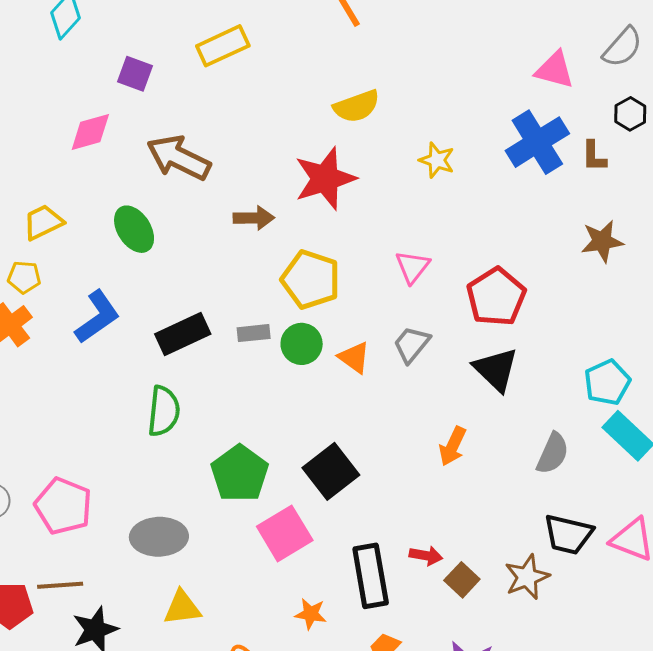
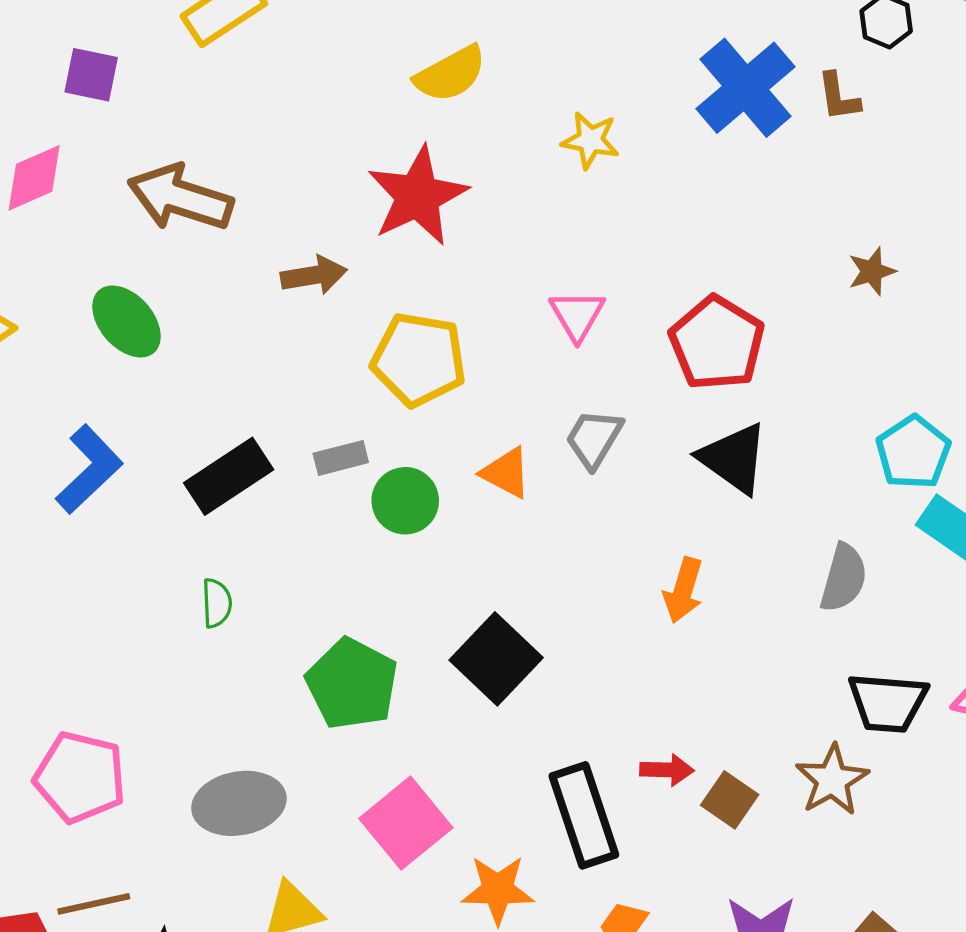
brown star: (602, 241) -> (872, 271), moved, size x0.7
green circle: (302, 344) -> (405, 501), moved
green semicircle: (164, 411) -> (217, 603), size x0.6
pink square: (285, 533) -> (406, 823), moved
orange star: (311, 614) -> (498, 890), size x1.4

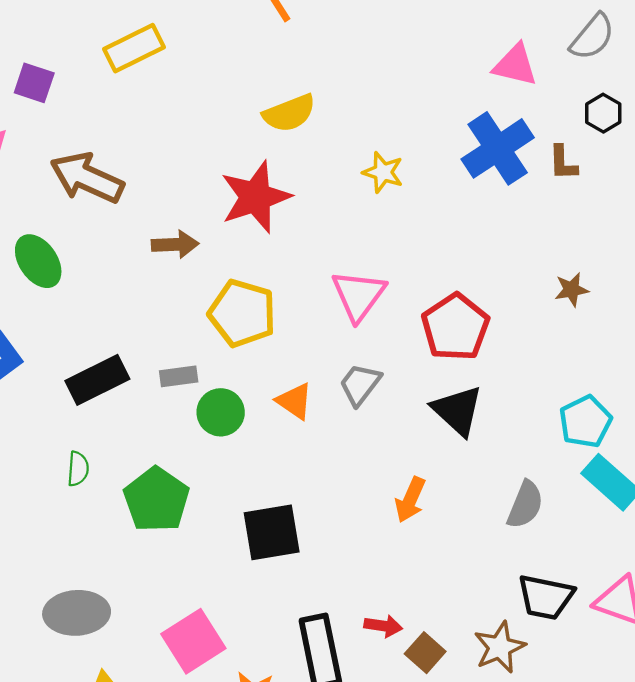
pink triangle: (577, 315) -> (359, 295), size x1.4
black square: (496, 659) -> (272, 532), turned 30
green pentagon: (352, 684) -> (156, 500), moved

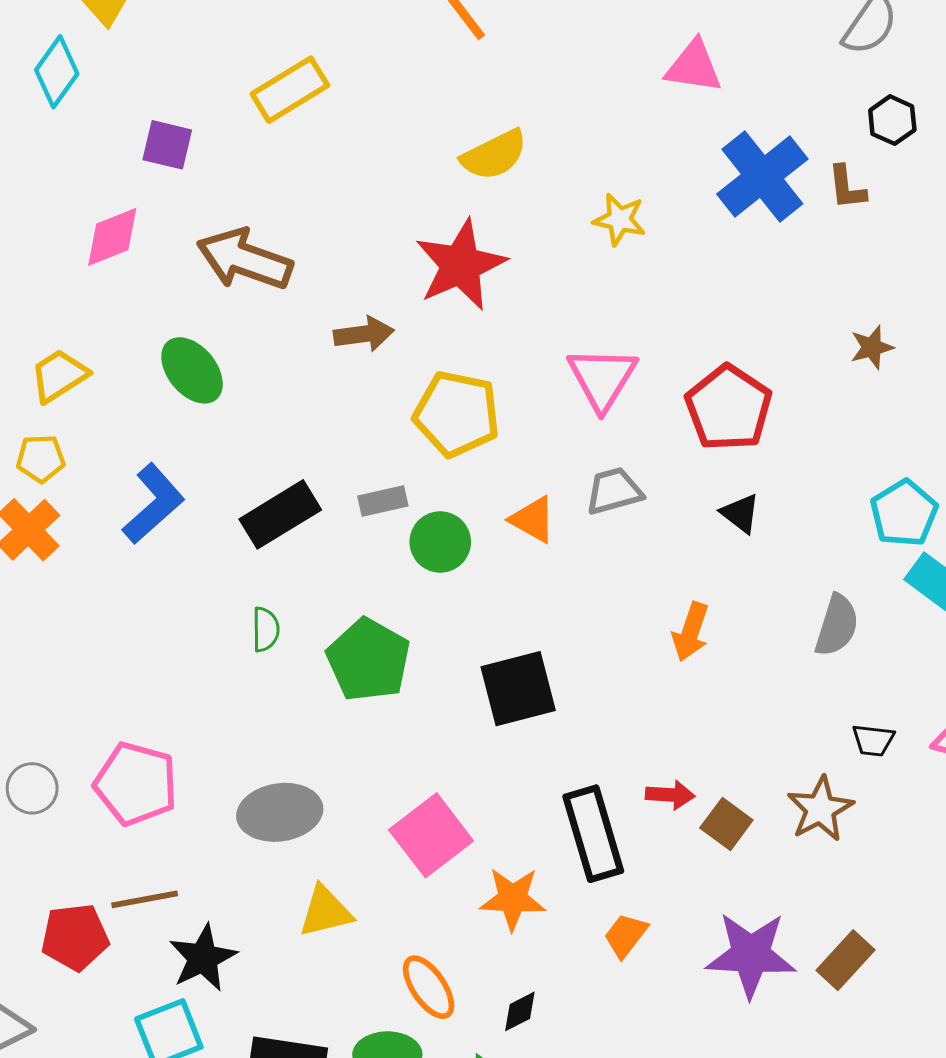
pink triangle: (515, 65) -> (694, 67), moved
gray trapezoid: (360, 384) -> (614, 491), turned 42
black triangle: (457, 410) -> (740, 513), size x0.6
black trapezoid: (546, 597) -> (873, 740), size x0.6

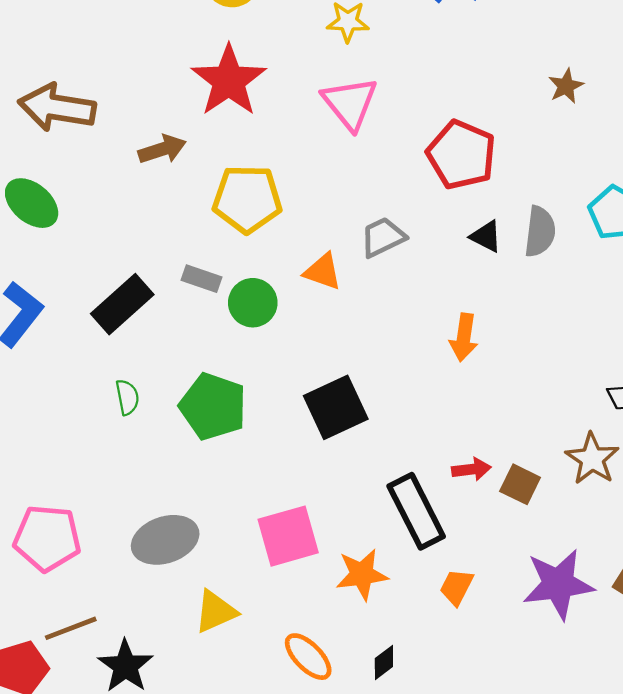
pink triangle: (602, 378) -> (350, 103), moved
gray rectangle: (383, 501) -> (201, 279), turned 42
gray semicircle: (837, 625) -> (540, 232), moved
pink square: (431, 835) -> (288, 536), turned 32

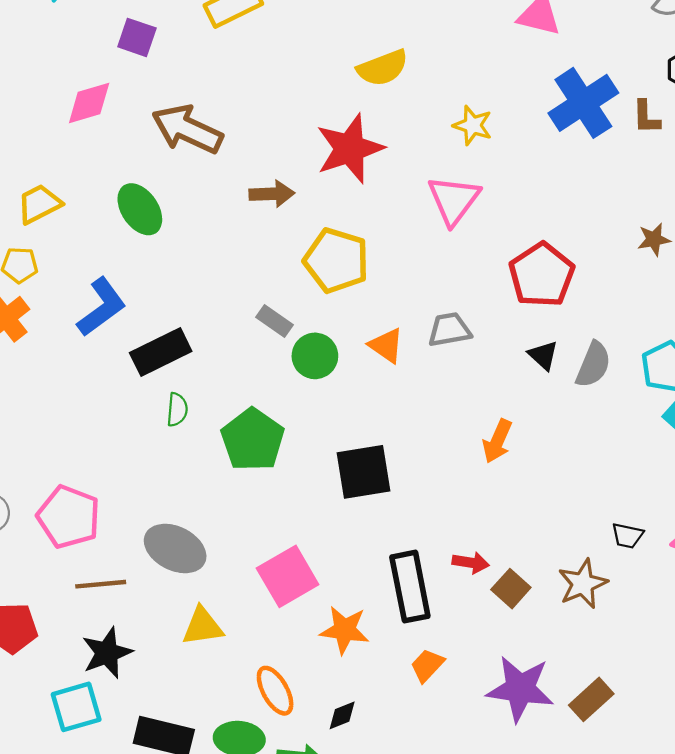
black rectangle: (122, 304) -> (161, 352), moved
pink square: (288, 536) -> (288, 576), turned -30
gray ellipse: (165, 540) -> (175, 548), turned 30
brown line: (71, 628) -> (101, 584), moved

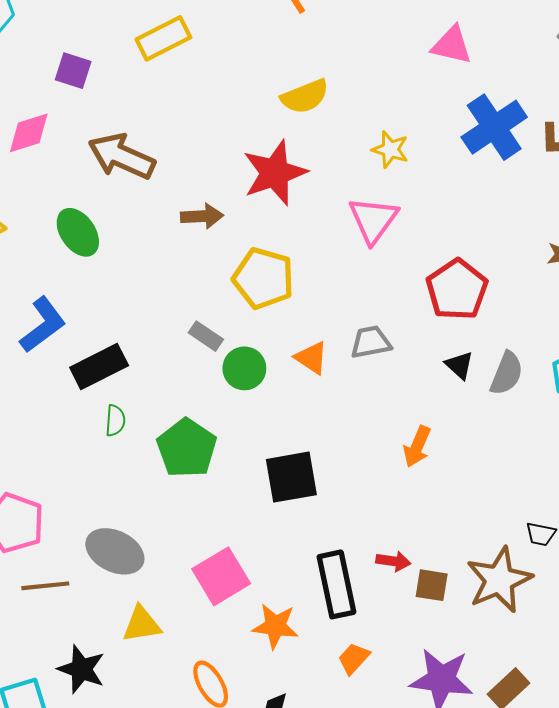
brown star: (583, 584) -> (499, 580), size x1.4
brown square: (511, 589) -> (432, 585), turned -32
black star: (107, 653) -> (81, 669), moved, turned -30

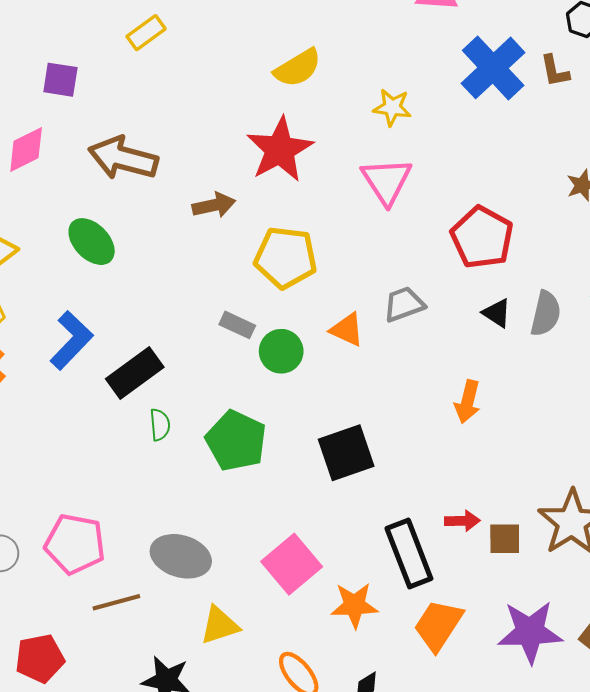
yellow rectangle: (163, 38) -> (146, 33), size x0.7
orange trapezoid: (354, 659) -> (438, 625), size x1.6

